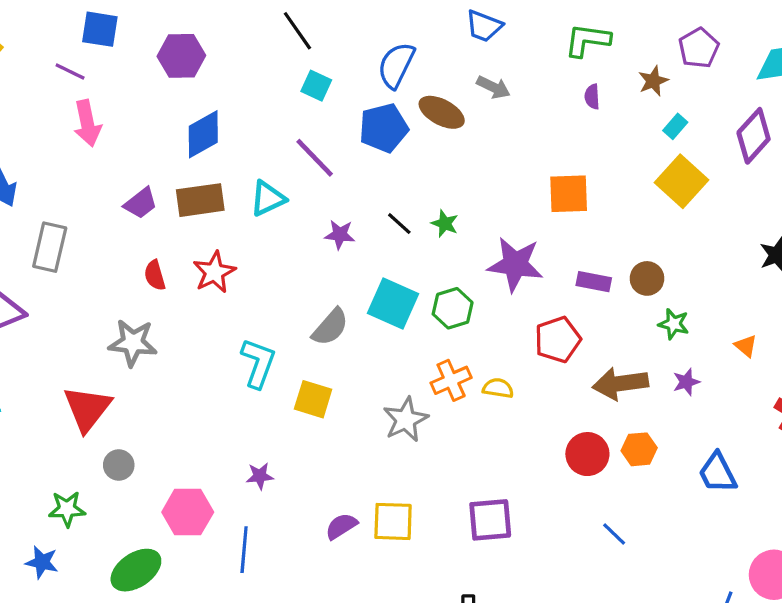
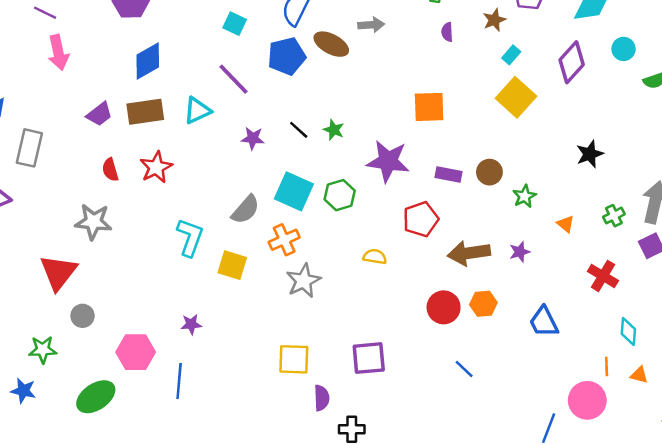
gray arrow: (493, 87) -> (371, 25), turned -30
green star: (674, 324) -> (524, 196), moved, turned 30
orange cross: (451, 380) -> (284, 240), moved
purple semicircle: (341, 526) -> (322, 398), moved, turned 120

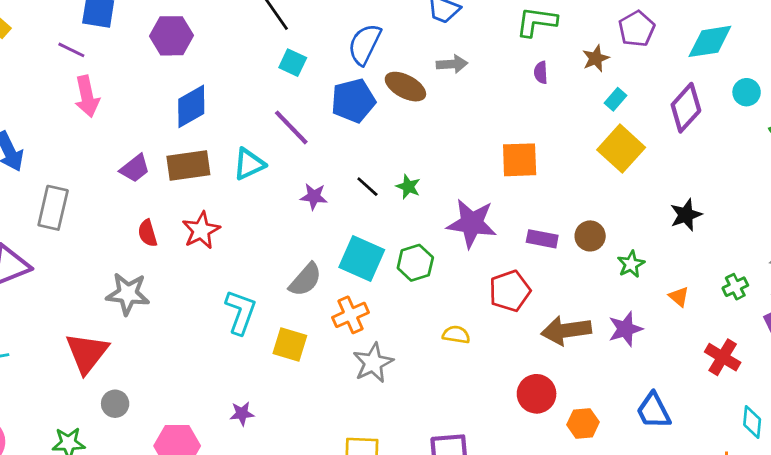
black star: (590, 154) -> (686, 215), moved
purple star: (520, 252) -> (625, 329), size x1.4
orange hexagon: (483, 304) -> (583, 423), moved

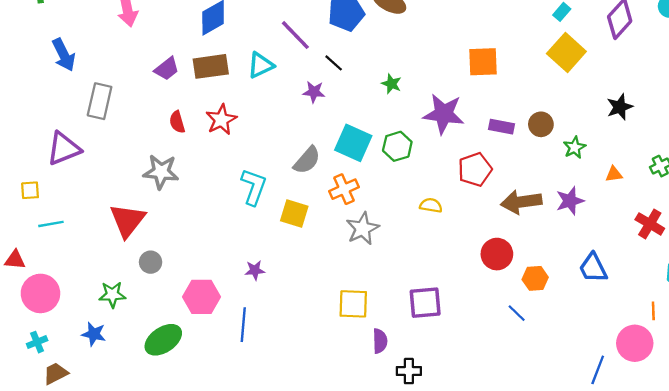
black line: (367, 187) -> (334, 63), moved
orange triangle: (679, 297) -> (614, 174), turned -48

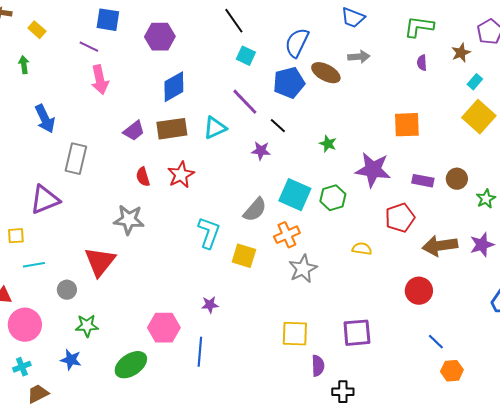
gray circle: (151, 262) -> (67, 290), moved
orange hexagon: (535, 278) -> (452, 371), moved

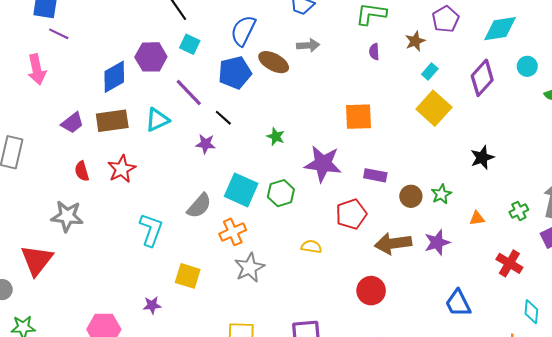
purple hexagon: (160, 37) -> (151, 57), moved
purple line: (89, 47) -> (59, 34), moved
brown circle: (457, 179) -> (411, 196), moved
yellow square: (244, 256) -> (188, 276), moved

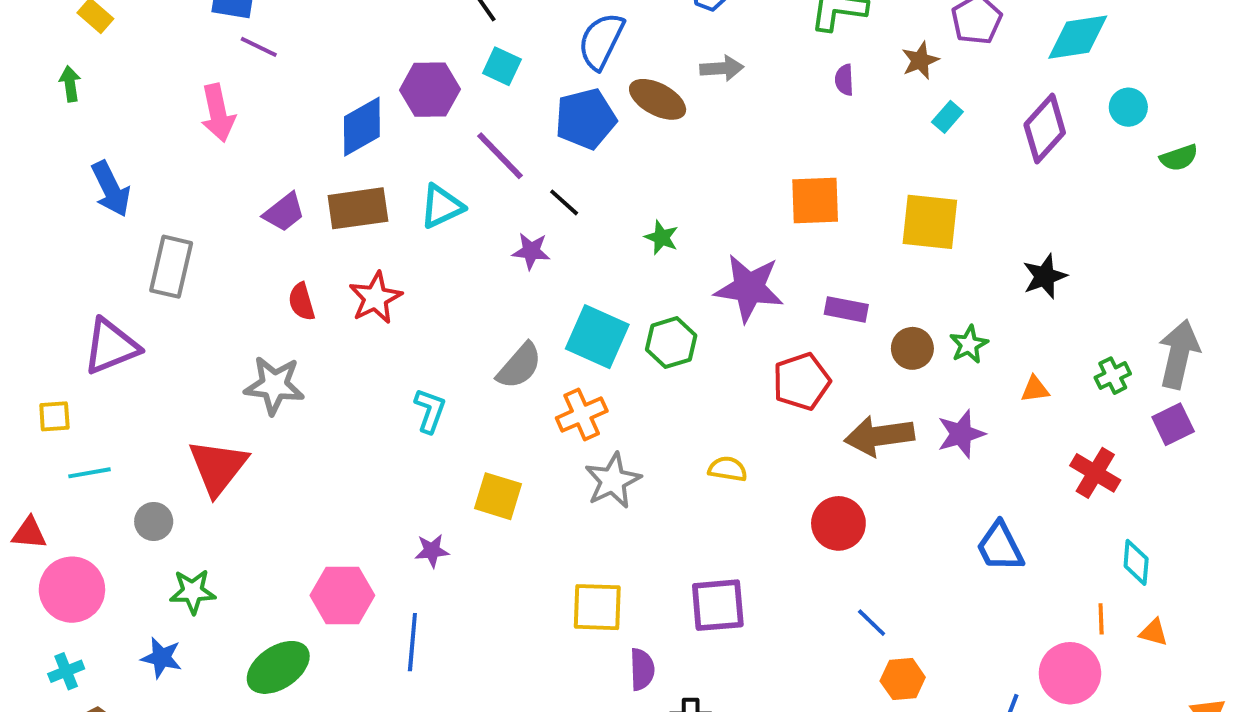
yellow square: (434, 108) -> (930, 222), moved, turned -36
cyan L-shape: (151, 230) -> (430, 411), size x0.7
yellow semicircle: (311, 247) -> (728, 469), moved

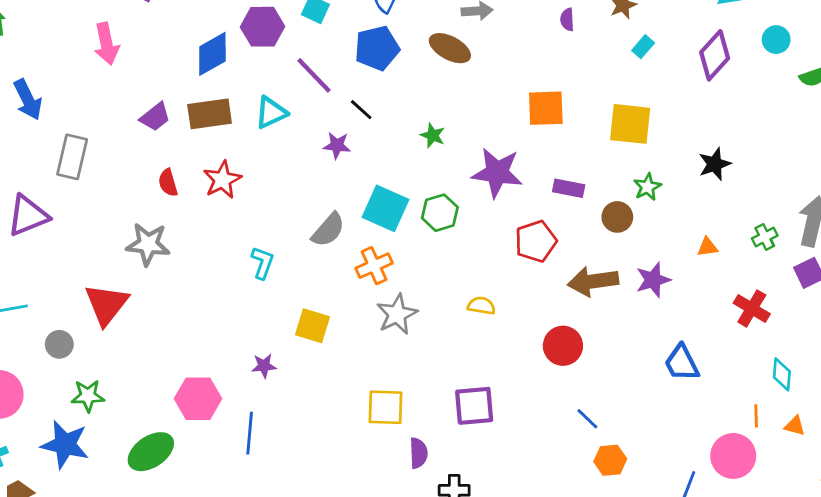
brown ellipse: (658, 99) -> (450, 48), moved
green star: (969, 344) -> (647, 187), moved
blue star: (161, 658) -> (65, 444), size x1.6

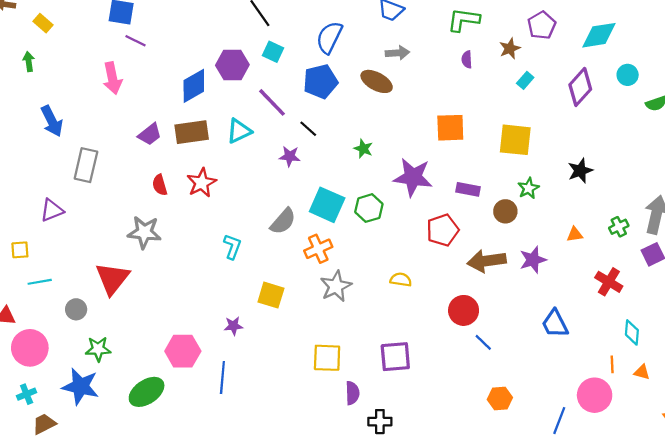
purple triangle: (28, 216) -> (52, 210), size x0.7
blue line: (587, 419) -> (483, 342), moved

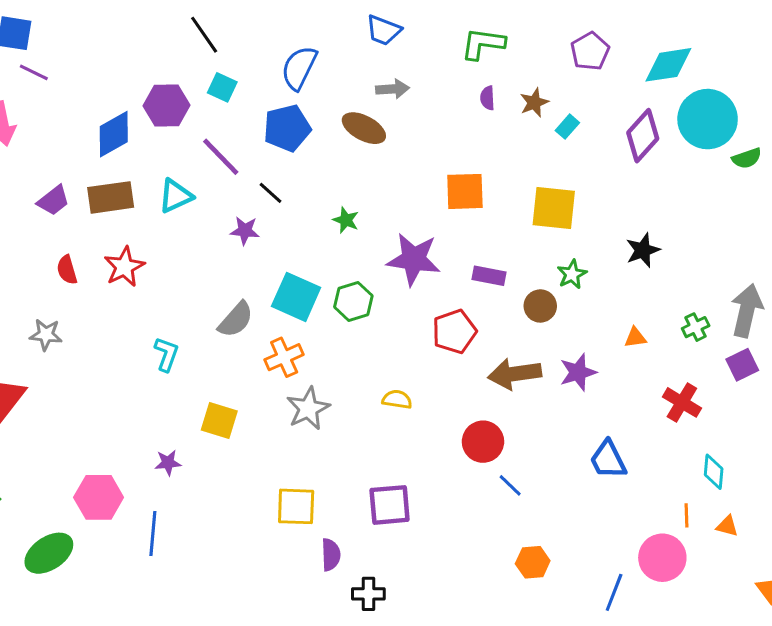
brown star: (510, 48) -> (534, 102), moved
cyan circle: (628, 75) -> (708, 119), size x2.0
gray star: (144, 232) -> (46, 335), size x0.7

